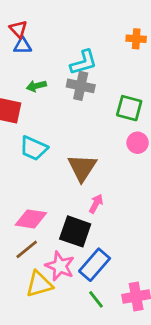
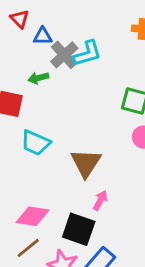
blue triangle: (23, 46) -> (43, 36), moved
gray cross: (81, 86) -> (64, 55), moved, turned 36

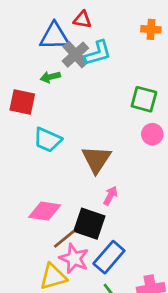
red triangle: (20, 19) -> (82, 20), moved, turned -36
blue triangle: (43, 36) -> (54, 36), size x1.6
brown line: (28, 248) -> (64, 239), moved

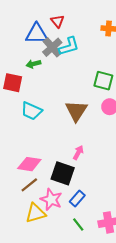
red triangle: (82, 20) -> (57, 21), turned 40
brown triangle: (96, 159) -> (76, 111), moved
brown line: (64, 239) -> (29, 185), moved
blue rectangle: (109, 257) -> (77, 198), size x0.7

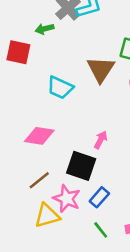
cyan trapezoid: (31, 111) -> (60, 88), moved
brown triangle: (76, 111) -> (101, 69), moved
pink diamond: (29, 164) -> (39, 136), moved

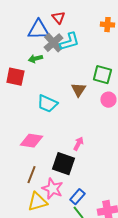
brown triangle: (101, 69) -> (78, 90), size x0.7
brown line: (39, 180) -> (31, 175), turned -30
blue rectangle: (99, 197) -> (77, 197), moved

